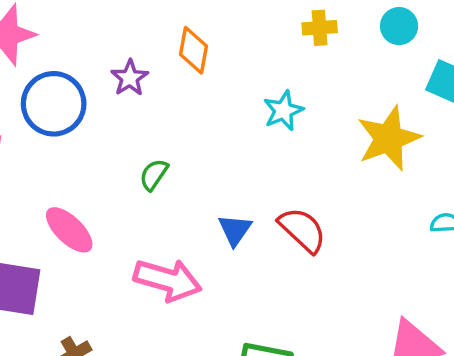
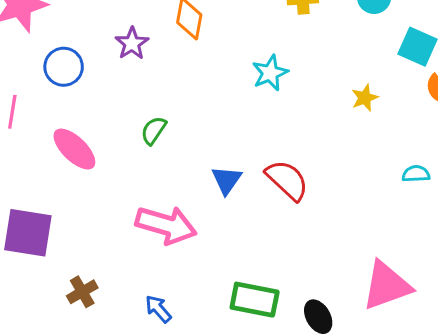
blue circle: (54, 104) -> (64, 67), size x0.7
yellow star: (389, 138) -> (365, 98), size x0.5
pink ellipse: (69, 230) -> (74, 149), moved

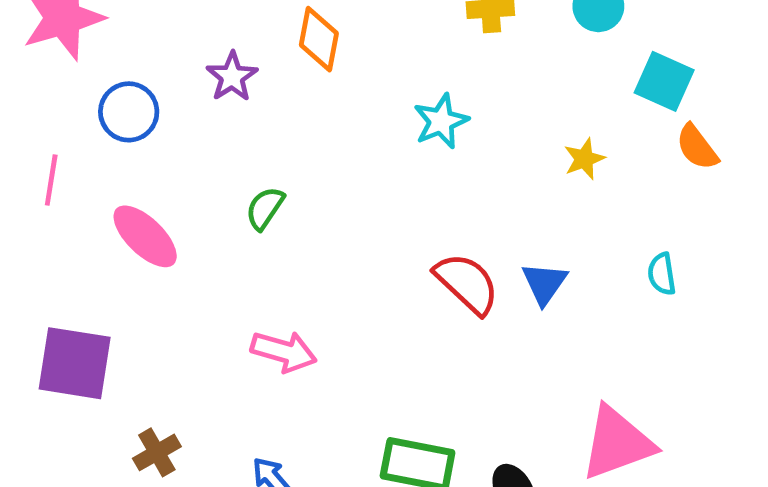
cyan semicircle: (416, 174) -> (662, 274), turned -96
blue triangle: (227, 180) -> (544, 283), moved
pink arrow: (166, 225) -> (284, 351), size x0.7

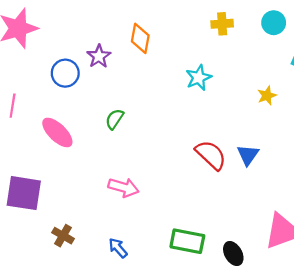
blue circle: (129, 112) -> (65, 73), moved
brown cross: (157, 452) -> (63, 236), turned -30

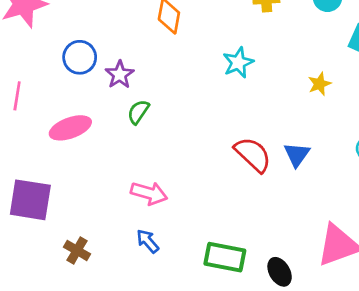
purple star: (99, 56) -> (120, 75), moved
pink ellipse: (57, 133) -> (70, 128), turned -64
blue arrow: (118, 248) -> (148, 241), moved

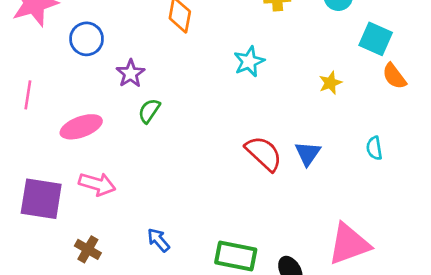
blue circle: (80, 57) -> (87, 39), moved
pink arrow: (149, 193) -> (97, 184), moved

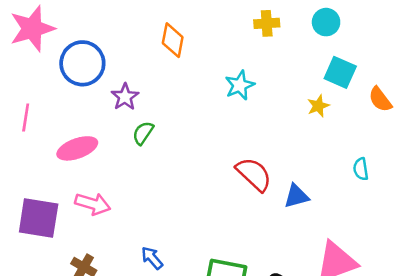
blue circle: (87, 39) -> (82, 63), size x1.4
cyan square: (376, 39) -> (340, 72), moved
blue triangle: (308, 153) -> (296, 196), moved, turned 40

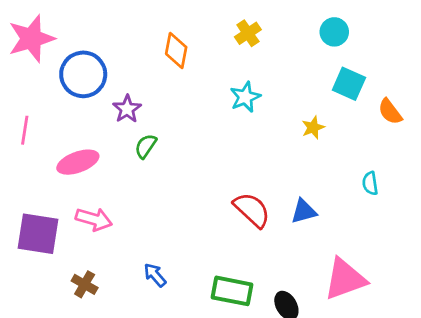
yellow cross: (267, 23) -> (248, 33), moved, turned -30
yellow star: (318, 106) -> (313, 128), moved
red semicircle: (254, 174) -> (252, 210), moved

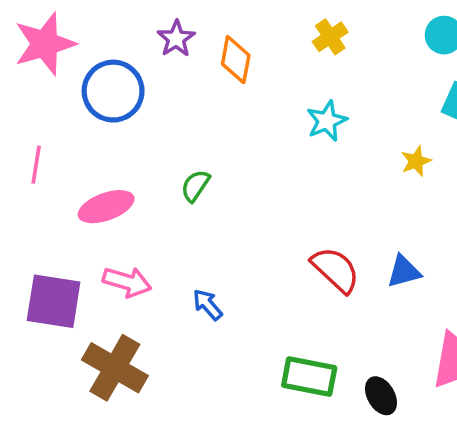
purple star: (127, 109) -> (176, 39), moved
blue arrow: (155, 275) -> (208, 305), moved
brown cross: (85, 284) -> (115, 368), size x1.8

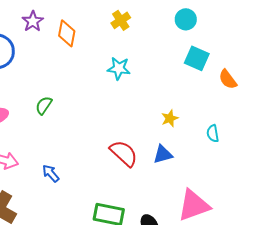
cyan star: (327, 121) -> (119, 68), turned 30
yellow star: (416, 161) -> (170, 118), moved

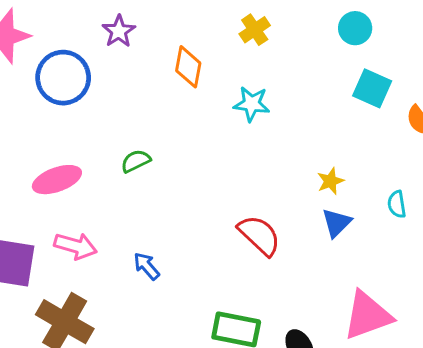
orange diamond: (67, 33) -> (188, 67), moved
green semicircle: (44, 105) -> (136, 161), turned 30
blue triangle: (163, 154) -> (337, 223), moved, turned -30

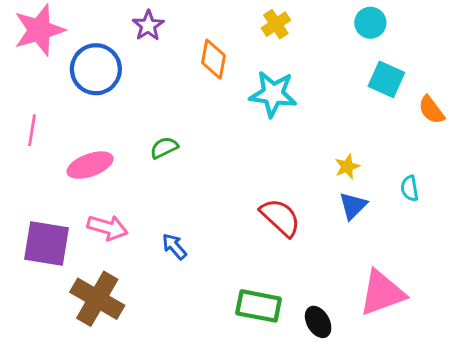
cyan star: (252, 104) -> (273, 94), size x1.4

